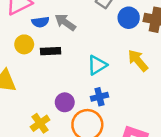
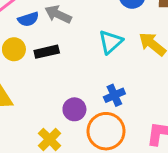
cyan triangle: (97, 65) -> (111, 42), moved

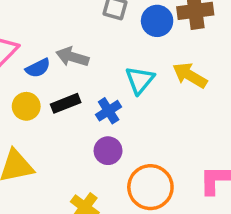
blue cross: (114, 95) -> (109, 111), moved
purple circle: (74, 109) -> (108, 151), moved

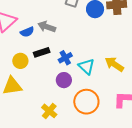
yellow arrow: (190, 75) -> (114, 64), moved
cyan triangle: (140, 80) -> (86, 66), moved, turned -30
yellow circle: (26, 106) -> (20, 61), moved

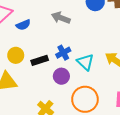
gray arrow: (47, 27) -> (61, 18), moved
black rectangle: (42, 52) -> (40, 60), moved

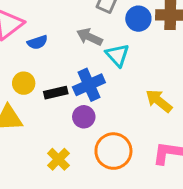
blue cross: (63, 53) -> (89, 85), size x1.5
cyan triangle: (85, 62) -> (117, 55), moved

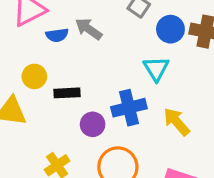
gray arrow: (89, 37) -> (89, 29), moved
cyan triangle: (117, 55) -> (156, 69), moved
blue cross: (89, 85) -> (129, 108), moved

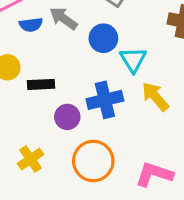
blue circle: (170, 29) -> (103, 38), moved
yellow arrow: (177, 122) -> (155, 96), moved

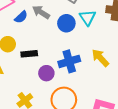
blue semicircle: (31, 25) -> (21, 17), turned -32
cyan triangle: (133, 60) -> (88, 17), moved

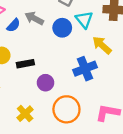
yellow arrow: (100, 58) -> (102, 45), moved
blue cross: (69, 61) -> (85, 69), moved

